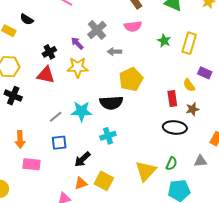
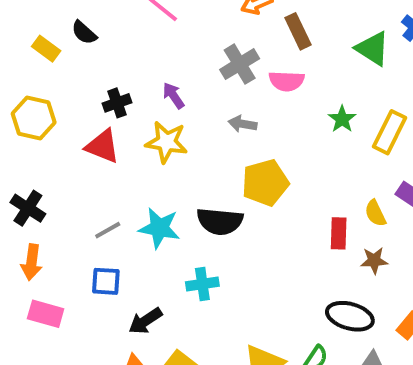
gray cross: (97, 30) -> (240, 64), moved
black cross: (13, 96) -> (28, 208), moved
black ellipse: (175, 127) -> (350, 316), moved

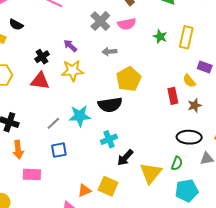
black arrow: (145, 321) -> (125, 158), moved

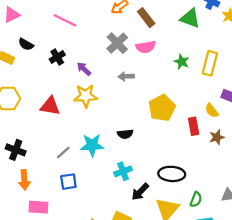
black cross: (42, 57) -> (57, 57), moved
yellow pentagon: (129, 79) -> (162, 108), moved
black semicircle: (110, 105) -> (125, 134), size x0.6
black ellipse: (189, 137) -> (172, 174), moved

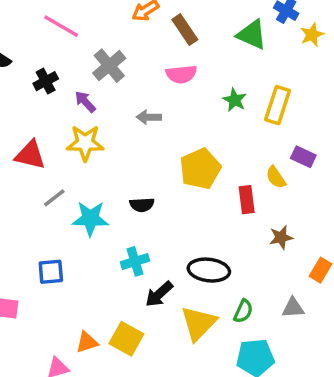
gray cross: (117, 43) -> (109, 66), moved
brown star: (217, 137) -> (281, 237), moved
gray line: (63, 153) -> (54, 198), moved

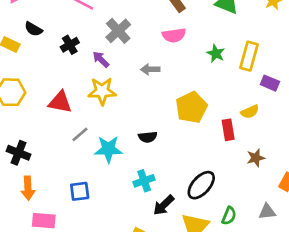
purple rectangle: (303, 157) -> (270, 83), moved
yellow semicircle: (276, 177) -> (250, 112), turned -78
black ellipse: (209, 270) -> (201, 185), turned -52

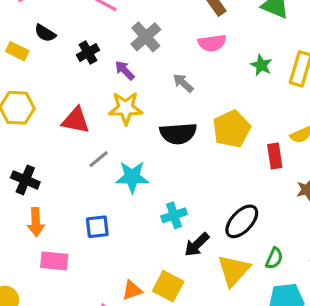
gray arrow: (150, 69) -> (183, 83), turned 42
black semicircle: (148, 137) -> (178, 133), moved, size x1.6

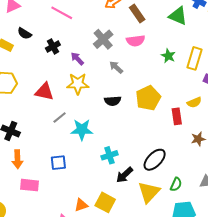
gray cross: (146, 37) -> (103, 39), moved
black semicircle: (178, 133) -> (113, 101), size x0.7

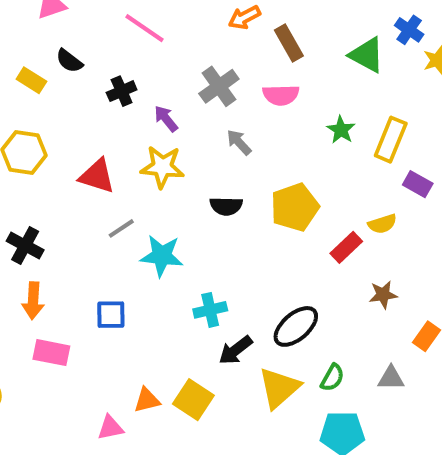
red rectangle: (177, 116) -> (346, 247), turned 49

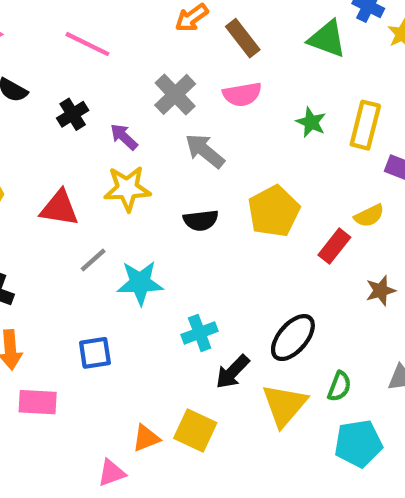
gray arrow: (239, 142) -> (205, 151), size x1.4

